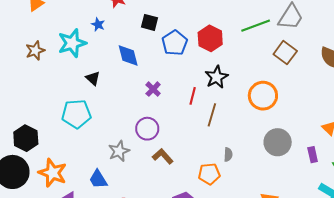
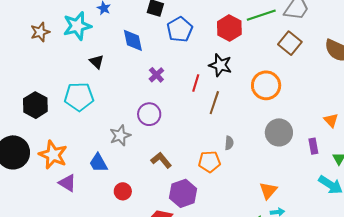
red hexagon: (210, 38) -> (229, 28), moved
black star: (217, 77) -> (220, 65), turned -30
black hexagon: (26, 138) -> (35, 105), moved
brown L-shape: (163, 156) -> (161, 160), moved

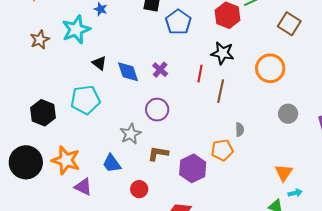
blue diamond: (133, 40) -> (128, 72), moved
gray circle: (279, 132) -> (288, 114), size x0.7
brown L-shape: (161, 160) -> (158, 154), moved, turned -35
purple hexagon: (183, 193) -> (193, 168), moved

